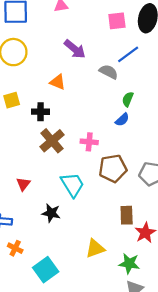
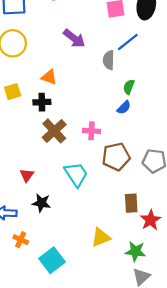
gray semicircle: (109, 72) -> (109, 60), turned -114
orange triangle: (58, 82) -> (49, 77), moved
black star: (51, 213) -> (41, 203), moved

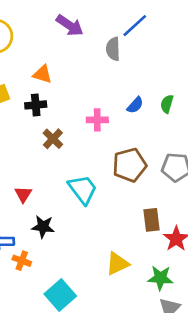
green semicircle: (129, 87) -> (167, 104), moved
brown cross: (54, 131) -> (53, 139), size x0.7
pink cross: (91, 131) -> (97, 120), moved
orange cross: (21, 240) -> (22, 261), moved

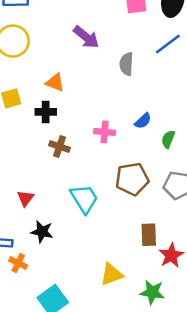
blue line: (135, 26) -> (168, 44), moved
green semicircle: (167, 104) -> (168, 139), moved
brown cross: (53, 139) -> (60, 147), turned -30

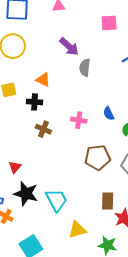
gray semicircle: (126, 64) -> (85, 67), moved
blue semicircle: (143, 121) -> (109, 114), turned 104
cyan trapezoid: (84, 199) -> (56, 200), moved
black star: (42, 232) -> (26, 194), size x1.4

